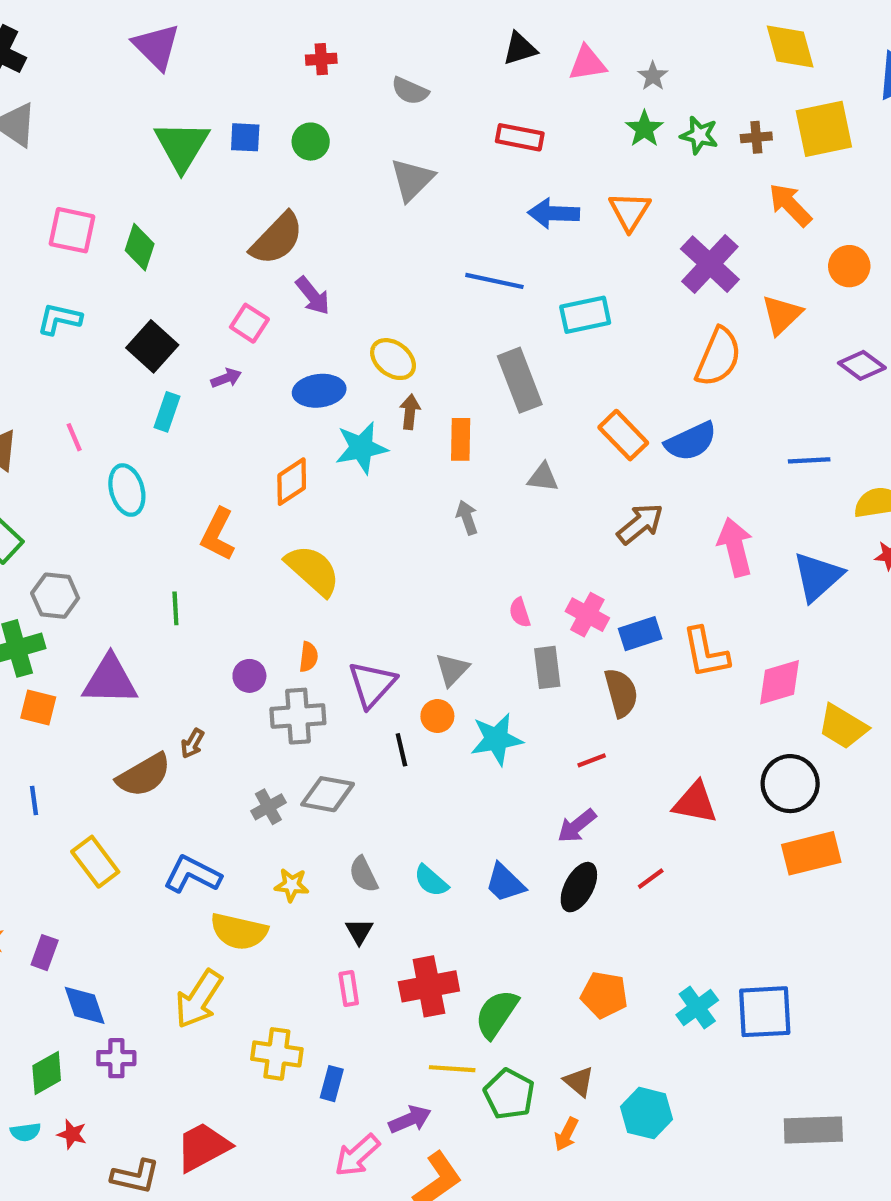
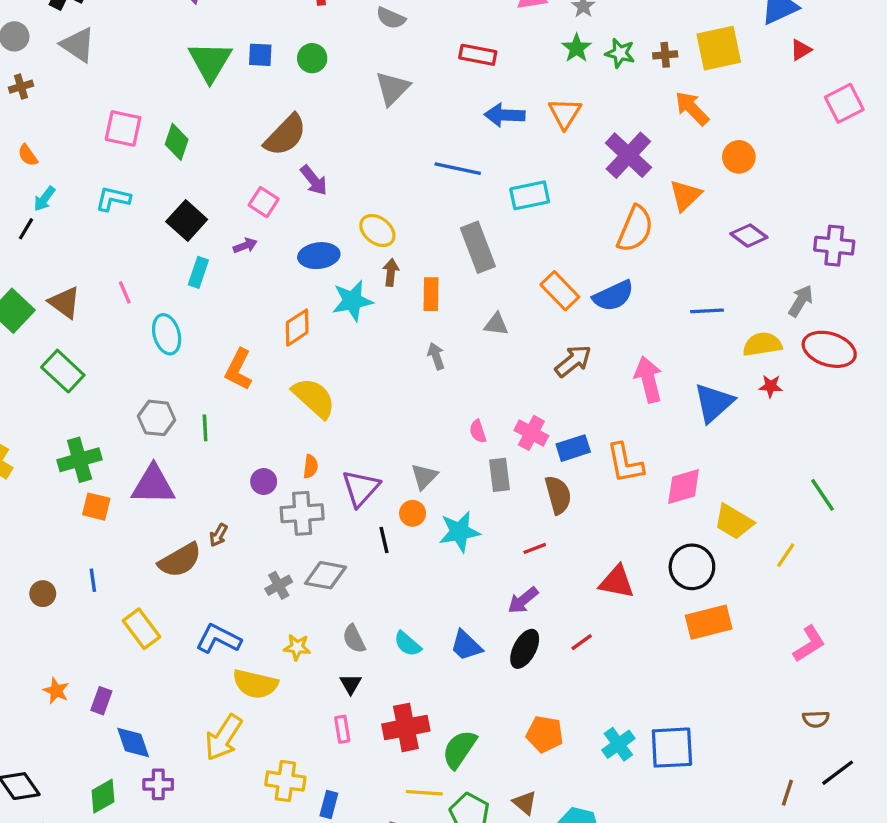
gray hexagon: (55, 596) -> (157, 418), moved

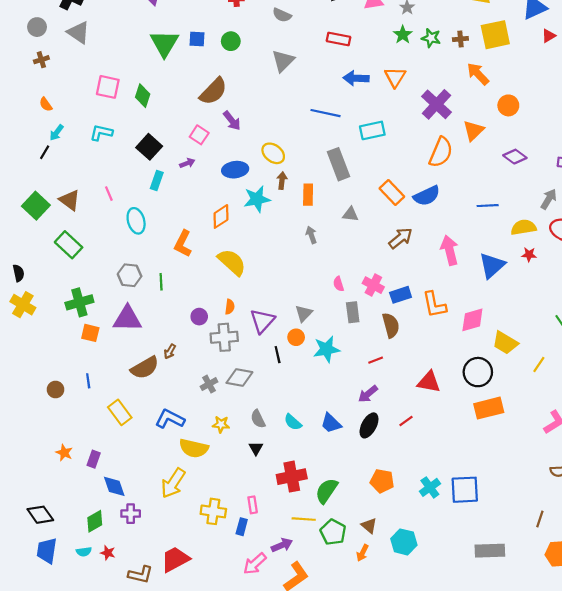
pink rectangle: (342, 729) -> (253, 505), moved

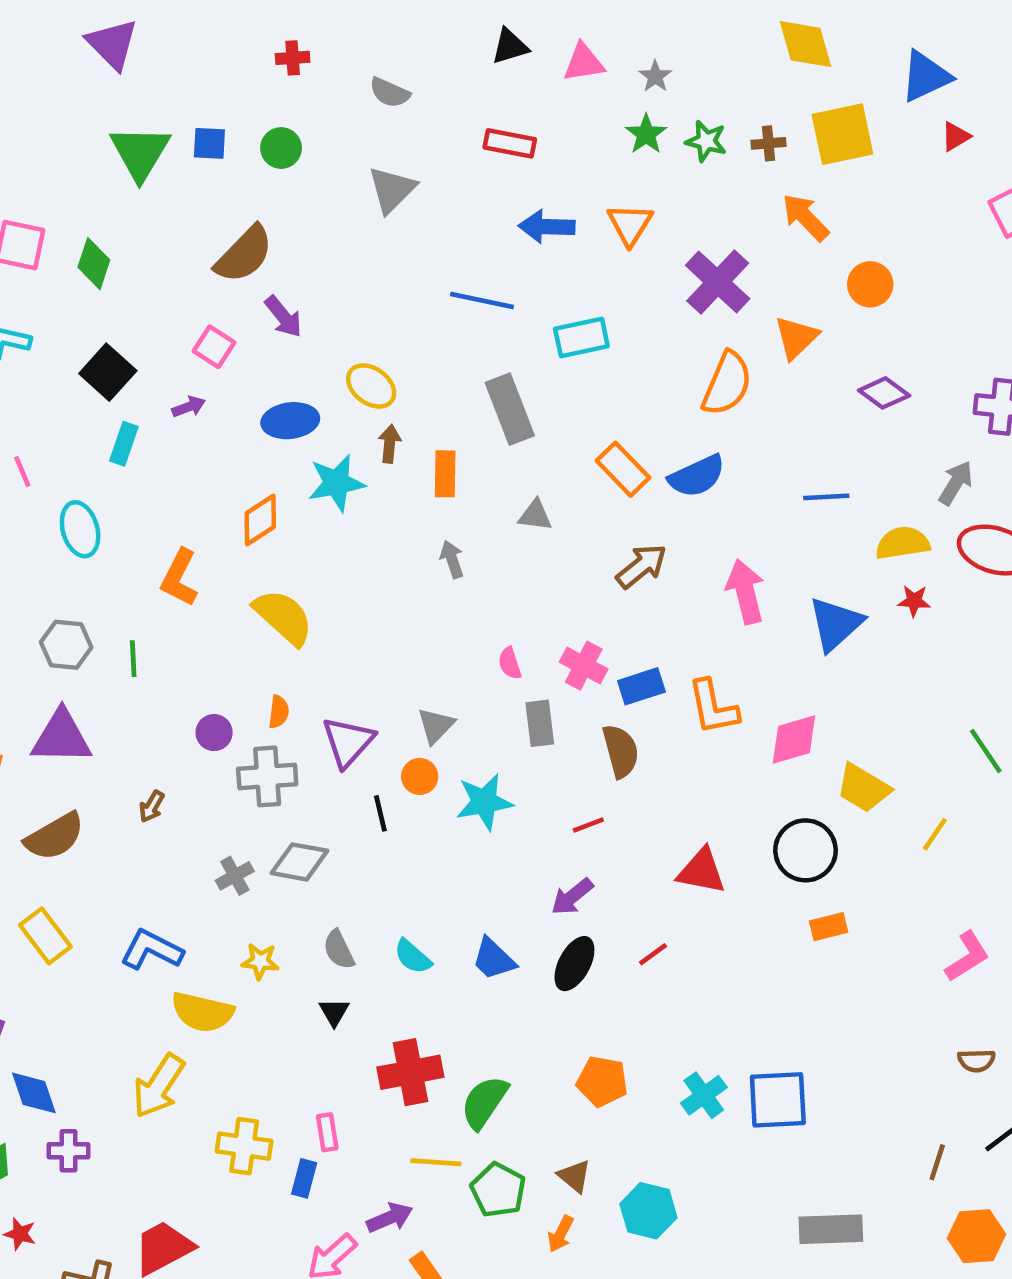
brown semicircle: (145, 368) -> (55, 837), moved
orange rectangle: (489, 408) -> (829, 927), size x0.6

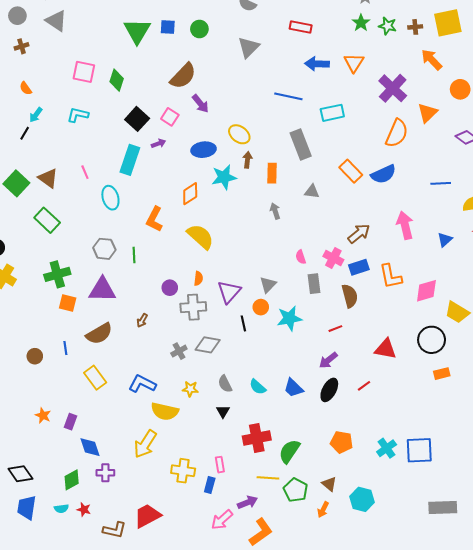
black square: (108, 372) -> (137, 119), moved
cyan rectangle: (124, 444) -> (130, 160), size x1.6
brown arrow: (641, 566) -> (359, 233), moved
blue triangle: (836, 624) -> (445, 240), size x0.6

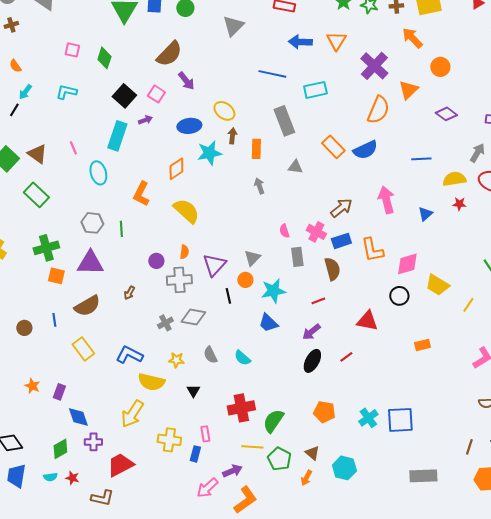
pink square: (84, 72) -> (72, 50), size x0.7
black circle: (432, 340) -> (399, 296), moved, size x0.7
blue trapezoid: (293, 388) -> (268, 323), moved
black triangle: (223, 411) -> (193, 391), moved
red trapezoid: (147, 516) -> (120, 465), moved

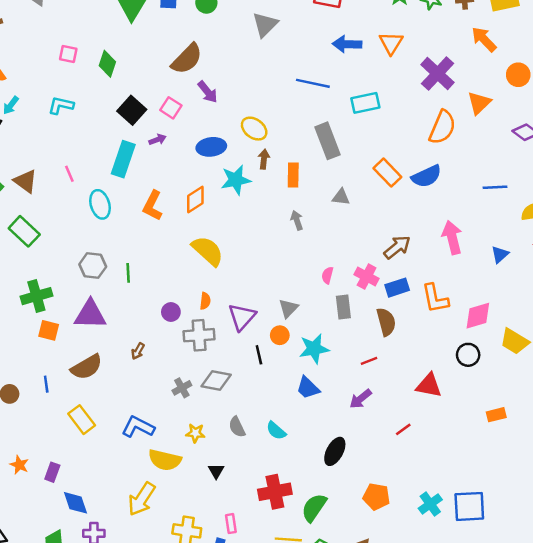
orange L-shape: (141, 194) -> (153, 206), moved
pink semicircle: (284, 231) -> (327, 275), turned 32
black ellipse: (312, 361) -> (335, 451), moved

